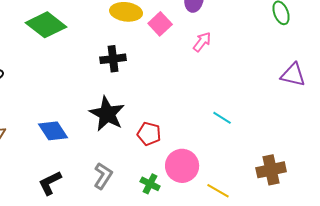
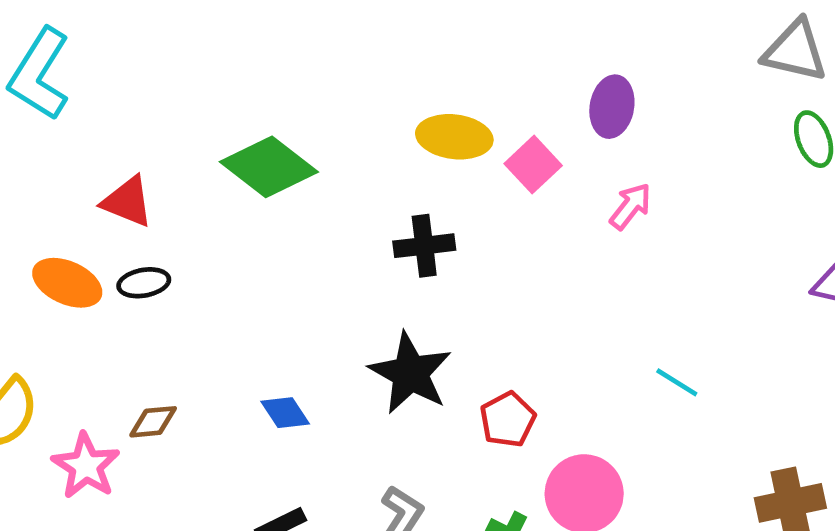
blue diamond: (53, 131) -> (285, 413), size x0.7
red pentagon: (149, 134) -> (508, 420), turned 30

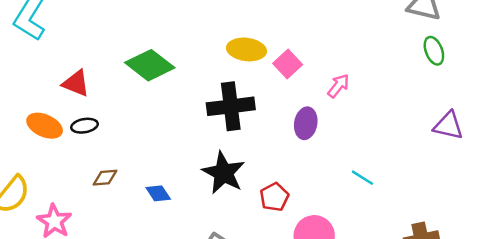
purple ellipse: (612, 107) -> (306, 123), moved
black cross: (424, 246) -> (231, 106), size x1.5
brown diamond: (153, 422) -> (105, 178), moved

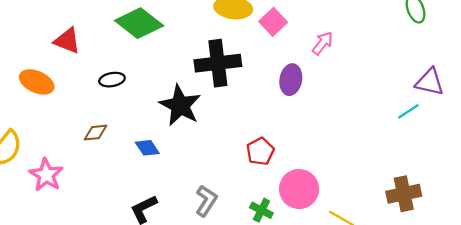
black ellipse: (84, 126) -> (112, 80), moved
black star: (224, 173) -> (180, 105), moved
cyan line: (363, 178) -> (408, 111), moved, turned -65

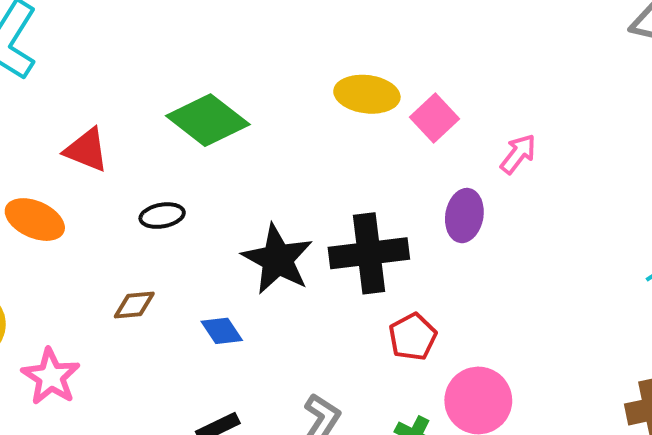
black cross: (218, 63) -> (369, 253), moved

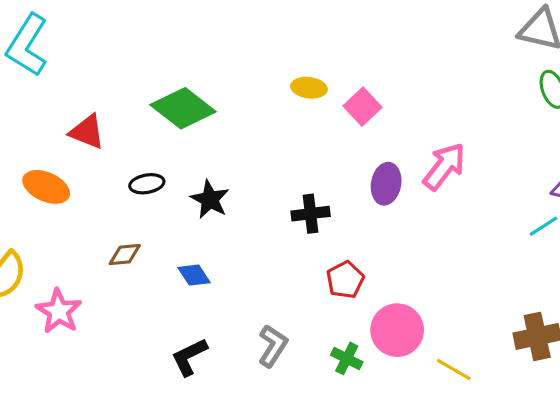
yellow ellipse: (367, 94) -> (309, 88), size x0.7
pink arrow: (518, 154) -> (444, 166), moved, size x1.5
black cross: (369, 253) -> (311, 214), size x0.6
black star: (277, 259) -> (210, 199), moved, size x0.7

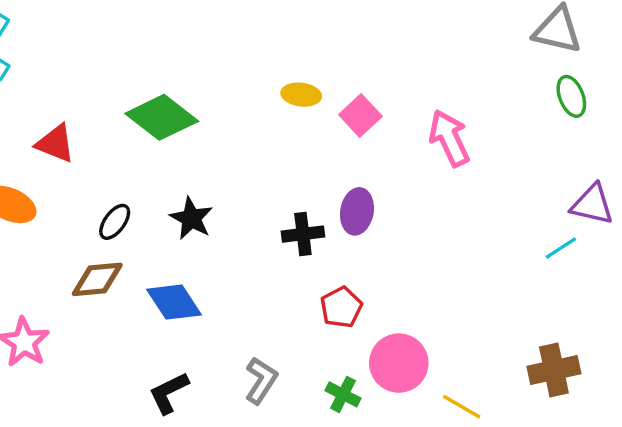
pink arrow: (444, 166) -> (449, 138), moved, turned -63
black ellipse: (147, 184) -> (115, 222), moved, turned -44
purple ellipse: (386, 184) -> (357, 211), moved
brown diamond: (125, 255) -> (97, 279), size x1.4
blue diamond: (194, 275) -> (174, 302), size x1.5

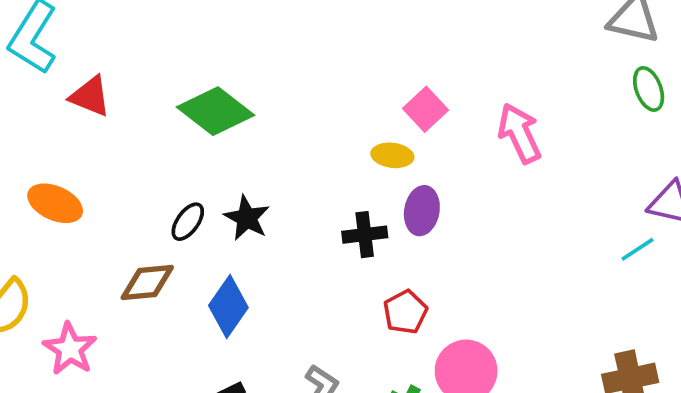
yellow ellipse: (301, 95) -> (392, 155), moved
red triangle: (55, 143) -> (90, 96), moved
black ellipse: (115, 222) -> (188, 222), moved
blue diamond: (174, 302) -> (228, 306), turned 68

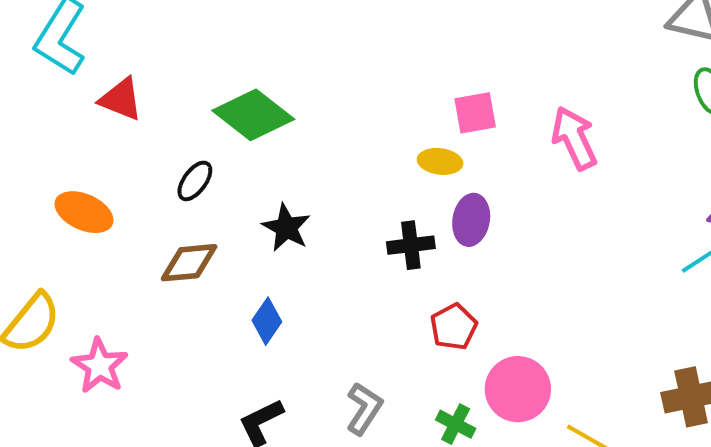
pink square: (426, 109) -> (475, 113), turned 33
black ellipse: (188, 222) -> (195, 181), moved
brown diamond: (147, 282) -> (189, 263), moved
blue diamond: (228, 306) -> (267, 321), size x0.7

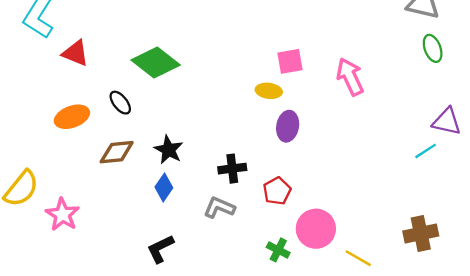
black ellipse: (195, 181) -> (120, 103), turned -75
orange ellipse: (84, 212) -> (72, 117), moved, turned -44
black star: (286, 228) -> (169, 150), moved
black cross: (411, 245) -> (232, 169), moved
gray L-shape: (364, 409) -> (219, 208), moved, turned -100

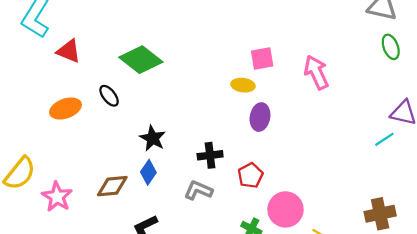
brown diamond: (117, 152) -> (112, 186), moved

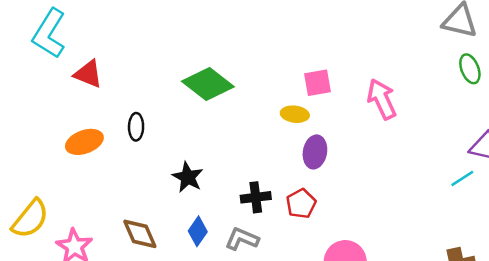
green diamond: (141, 60) -> (208, 84), moved
black ellipse: (109, 96) -> (136, 127), turned 40
blue diamond: (148, 172) -> (198, 231), moved
red pentagon: (250, 175) -> (301, 204), moved
brown diamond: (112, 186) -> (140, 234), turned 72

